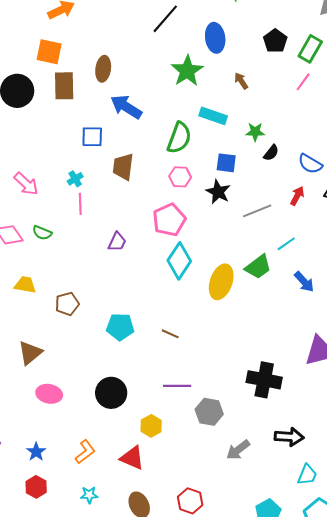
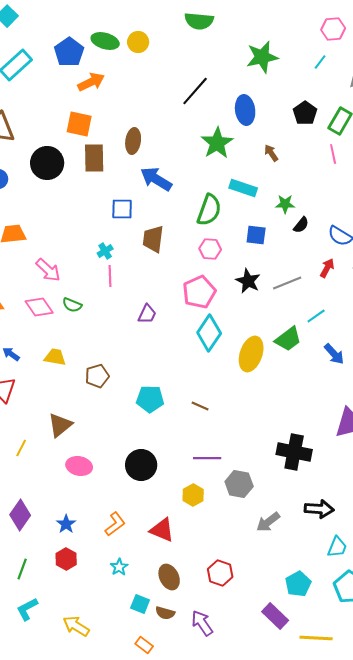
pink line: (303, 82) -> (333, 154), turned -48
pink arrow: (26, 184) -> (48, 270), moved
black star: (218, 192) -> (248, 281), moved
yellow hexagon: (151, 426) -> (193, 495), moved
cyan star: (89, 495) -> (119, 567), turned -30

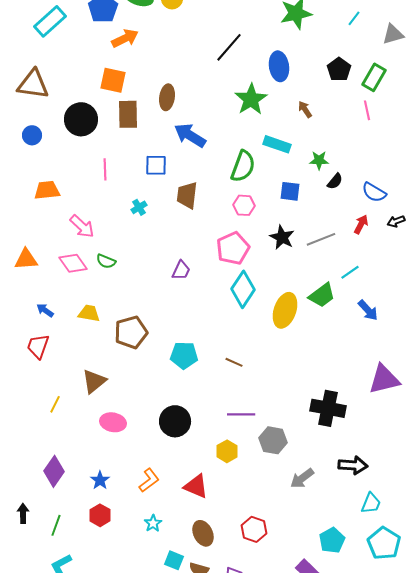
pink line: (110, 276) -> (105, 169), moved
brown pentagon: (97, 376) -> (131, 332), size x1.4

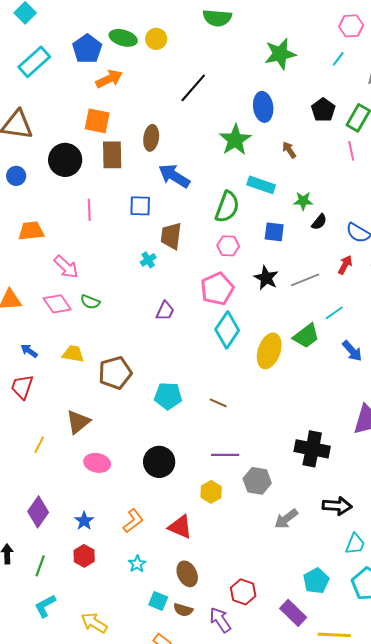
black line: (229, 47) -> (193, 88), moved
cyan cross: (139, 207) -> (148, 260), moved
red hexagon: (254, 529) -> (243, 592), moved

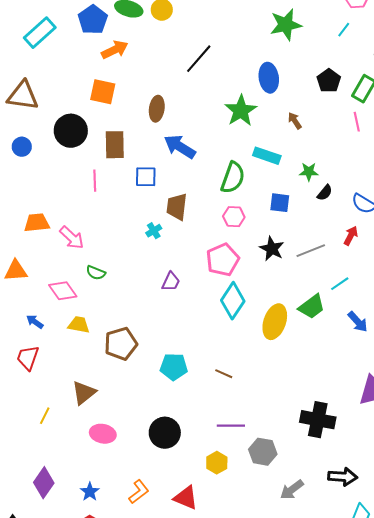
brown rectangle: (112, 155) -> (115, 145), moved
orange trapezoid: (31, 231) -> (37, 223), moved
pink diamond: (57, 304) -> (63, 291), moved

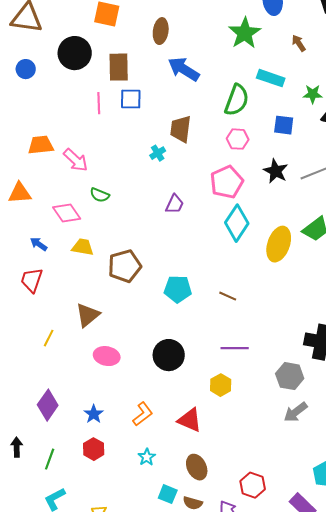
blue square: (146, 177) -> (131, 99), moved
gray hexagon: (263, 452) -> (290, 376), moved

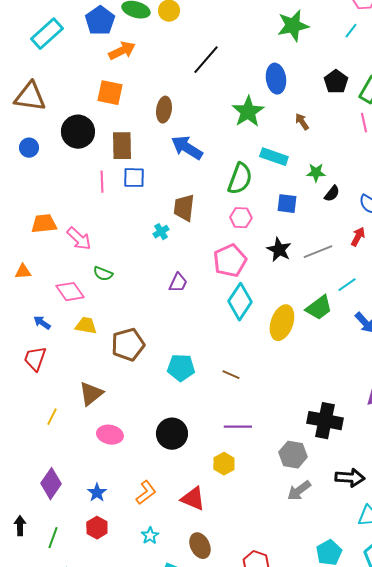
orange triangle: (20, 193) -> (23, 272), size x0.7

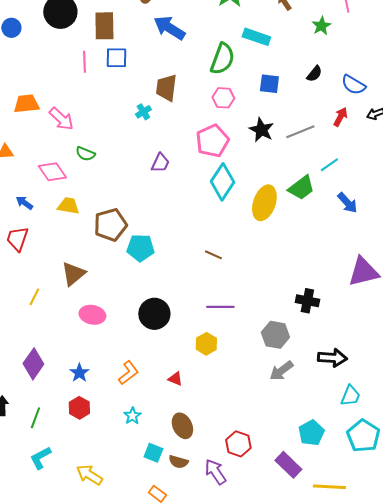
green star: (316, 173) -> (321, 26), moved, turned -30
cyan pentagon: (181, 368) -> (140, 248), moved
black cross: (325, 421) -> (307, 301), size x0.7
red triangle: (193, 499) -> (175, 379), size x0.6

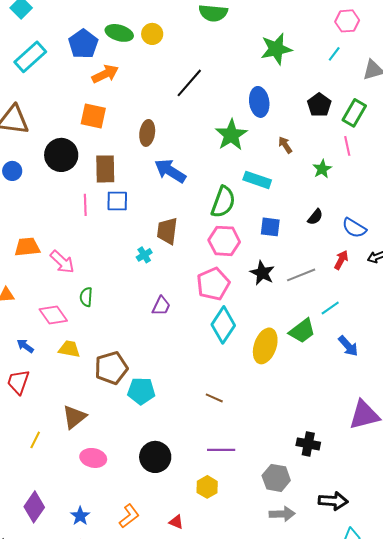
pink hexagon: (223, 98) -> (224, 241), size x1.4
green semicircle: (85, 154) -> (86, 297), turned 72
gray arrow: (281, 371) -> (282, 514), turned -145

